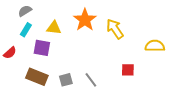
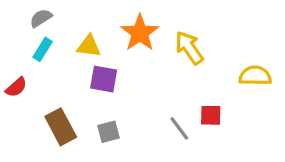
purple square: (42, 48) -> (104, 79), moved
brown rectangle: (37, 77) -> (61, 127), turned 40
gray line: (91, 80) -> (179, 128), moved

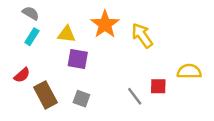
gray semicircle: (41, 18) -> (31, 13), turned 63
yellow semicircle: (255, 76) -> (189, 71), moved
red semicircle: (16, 87) -> (22, 75), moved
gray square: (109, 132) -> (81, 99), turned 35

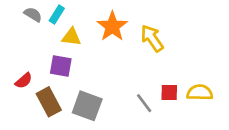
cyan rectangle: (32, 37) -> (57, 14), moved
purple square: (78, 59) -> (61, 66), moved
yellow semicircle: (189, 71) -> (200, 93), moved
gray square: (81, 99) -> (87, 106), size x1.6

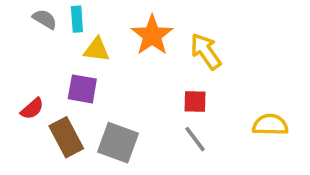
cyan rectangle: (57, 14) -> (77, 19), turned -36
red square: (169, 93) -> (195, 101), moved

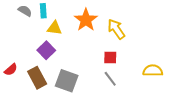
purple square: (82, 89) -> (46, 50), turned 36
red semicircle: (32, 109) -> (11, 70), moved

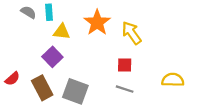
gray line: (110, 79) -> (125, 89), turned -35

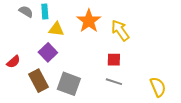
red semicircle: (12, 79) -> (13, 62), moved
yellow semicircle: (173, 80) -> (158, 87), moved, turned 66

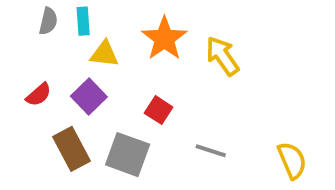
gray semicircle: (26, 12) -> (48, 21), turned 72
red square: (114, 60) -> (159, 110), moved, turned 32
red semicircle: (13, 62) -> (39, 95), moved

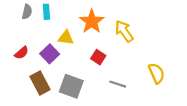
yellow triangle: (104, 54) -> (66, 38), moved
red square: (159, 110) -> (98, 57), moved
yellow semicircle: (292, 160) -> (156, 73), moved

